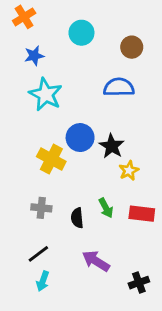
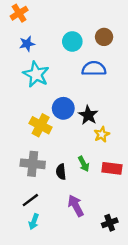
cyan circle: (81, 33) -> (72, 41), moved
gray cross: (41, 208) -> (33, 164), size x1.5
purple arrow: (96, 261) -> (76, 206), turned 30

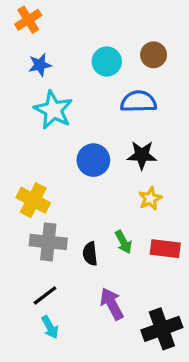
black star: (88, 115) -> (142, 155), moved, turned -30
yellow cross: (41, 125) -> (33, 200), moved
cyan arrow: (34, 222) -> (50, 327), turned -49
black cross: (110, 223) -> (162, 329), size x1.6

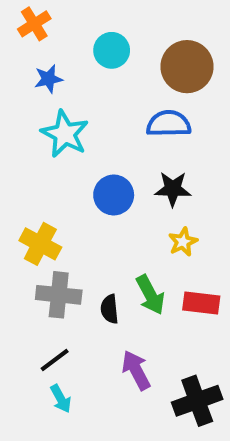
brown circle: (154, 55) -> (187, 67), size x1.6
cyan circle: (107, 62) -> (112, 50), moved
green arrow: (123, 242) -> (150, 295), size x1.4

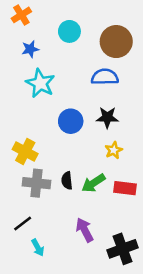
green arrow: (150, 295) -> (93, 183), turned 85
black semicircle: (110, 309) -> (67, 181), moved
black line: (55, 360) -> (23, 224), moved

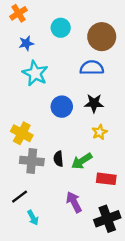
red rectangle: (125, 188) -> (106, 179), moved

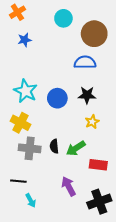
cyan circle: (61, 28) -> (63, 18), moved
cyan star: (35, 73) -> (26, 91), moved
black line: (20, 197) -> (18, 181), turned 42

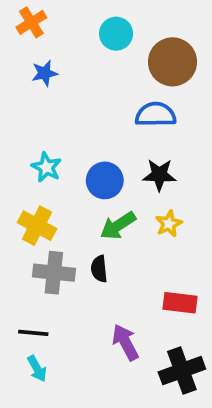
cyan star: (26, 91) -> (46, 167), size x0.7
green arrow: (76, 148) -> (118, 226), moved
cyan arrow: (31, 201) -> (37, 369), moved

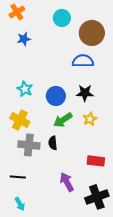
cyan arrow: (37, 369) -> (20, 204), moved

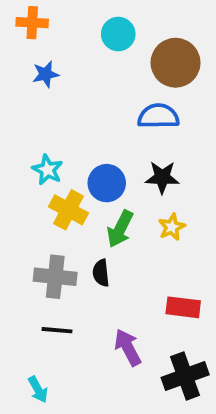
orange cross: (17, 12) -> (32, 23), turned 35
yellow cross: (20, 120) -> (69, 210), moved
green arrow: (63, 120) -> (120, 229), turned -30
black line: (18, 177) -> (57, 330), moved

